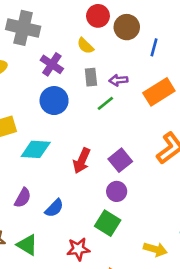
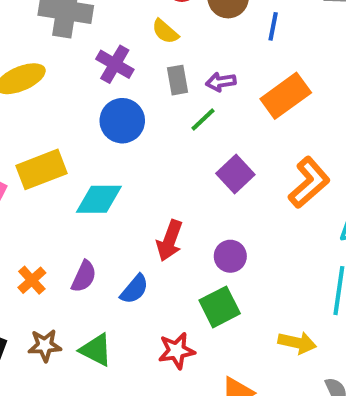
purple square: (120, 160) -> (235, 174), moved
red arrow: (82, 161) -> (170, 241), moved
green square: (108, 223) -> (220, 307), turned 35

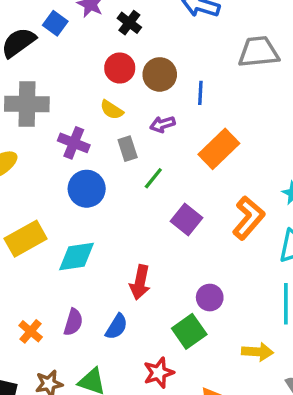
purple arrow: (221, 82) -> (162, 124), moved
purple circle: (230, 256) -> (210, 298), moved

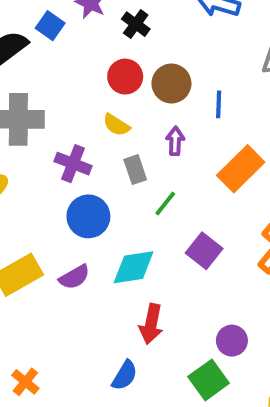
purple arrow: (162, 124) -> (175, 141), turned 110
cyan diamond: (77, 256) -> (134, 267), moved
purple semicircle: (73, 322) -> (74, 277), moved, turned 44

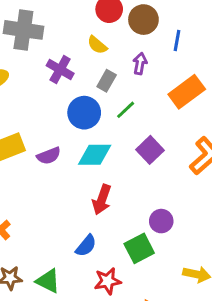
gray rectangle: (135, 170) -> (107, 81), turned 40
blue circle: (88, 216) -> (84, 113), moved
blue semicircle: (125, 375) -> (86, 246), moved

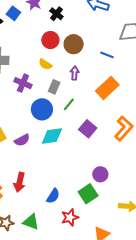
blue line: (177, 41) -> (107, 55), moved, turned -72
red arrow: (102, 200) -> (20, 182), moved

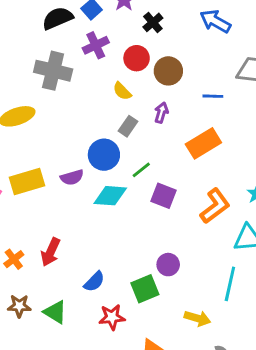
blue line: (107, 55) -> (213, 96), turned -32
purple cross: (23, 83) -> (96, 45), moved, turned 30
green line: (69, 104) -> (141, 170), moved
purple square: (88, 129) -> (164, 196), turned -30
purple semicircle: (22, 140) -> (72, 177), moved

